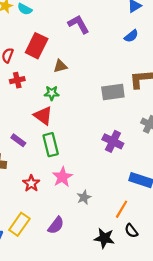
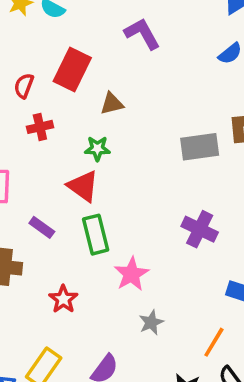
pink star: (62, 177) -> (131, 274), moved

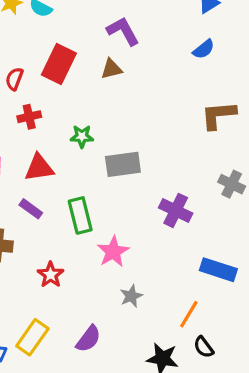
brown triangle: (112, 104) -> (111, 69), moved
gray rectangle: (200, 147) -> (123, 164), moved
red triangle: (83, 186) -> (39, 168), moved, turned -44

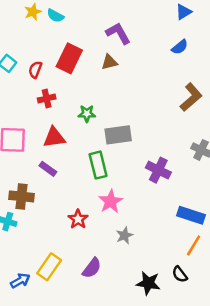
brown L-shape: (218, 115) -> (191, 97), turned 144
green rectangle: (80, 215) -> (98, 165), moved
red star: (51, 275) -> (78, 219), moved
orange line: (189, 314) -> (194, 245), moved

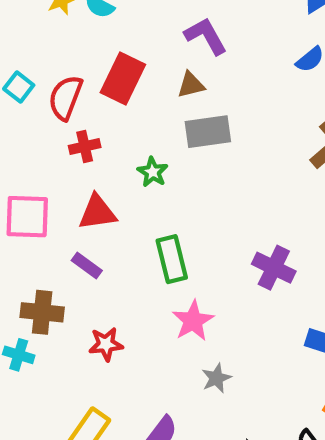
red semicircle: (35, 70) -> (65, 98), size x1.5
green star: (87, 114) -> (153, 172), turned 30
gray rectangle: (118, 135) -> (208, 132), moved
red star: (78, 219) -> (106, 344), moved, turned 30

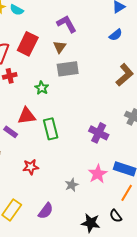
brown triangle: (191, 85) -> (60, 47), turned -40
red triangle: (97, 212) -> (27, 116), moved
pink star: (193, 321) -> (98, 174), moved
red star: (106, 344) -> (31, 167), moved

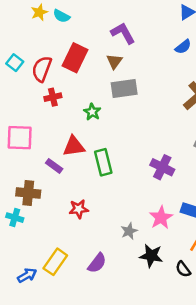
black star: (91, 223) -> (151, 256), moved

